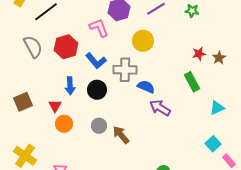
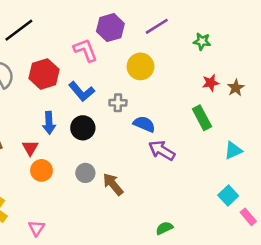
green star: (192, 11) -> (202, 41), moved
gray cross: (125, 70) -> (118, 103), size x0.6

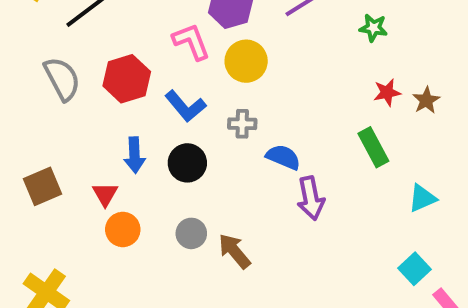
yellow circle: (140, 66) -> (246, 61), moved
purple arrow: (162, 150) -> (311, 198), turned -132

